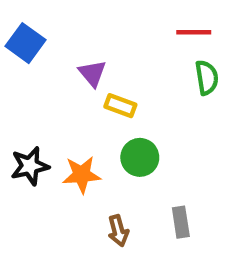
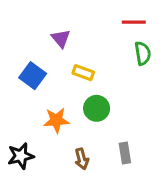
blue square: (26, 43) -> (33, 76), moved
purple triangle: (92, 73) -> (61, 38), moved
black star: (30, 166) -> (21, 156), moved

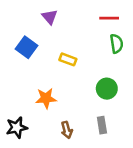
purple triangle: (61, 38) -> (50, 17), moved
blue square: (33, 76) -> (27, 47), moved
green circle: (97, 108) -> (107, 89), moved

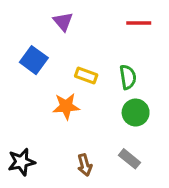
green semicircle: (117, 44) -> (128, 77), moved
orange star: (46, 98) -> (66, 106), moved
gray rectangle: (102, 125) -> (129, 159), turned -42

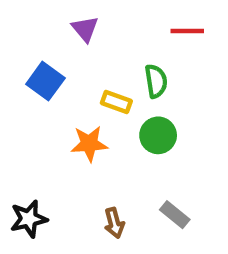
green semicircle: (128, 77) -> (156, 81), moved
green circle: (136, 113) -> (158, 135), moved

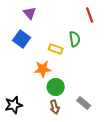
purple triangle: (85, 29) -> (30, 13), moved
red line: (187, 31) -> (90, 15), turned 70
green circle: (158, 135) -> (56, 87), moved

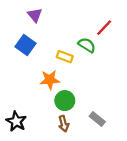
red line: (90, 15) -> (104, 28), moved, turned 63
green semicircle: (75, 39) -> (87, 45), turned -49
black star: (14, 105) -> (16, 121), turned -30

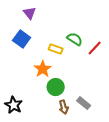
red line: (104, 28) -> (95, 48), moved
orange star: (50, 80) -> (43, 69), turned -30
brown arrow: (64, 124) -> (64, 107), moved

